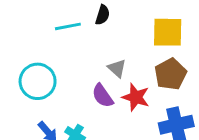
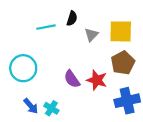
gray triangle: (117, 68) -> (91, 35), moved, turned 32

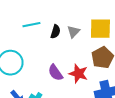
black semicircle: (72, 18) -> (55, 32), moved

